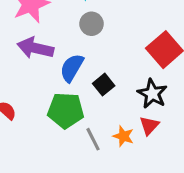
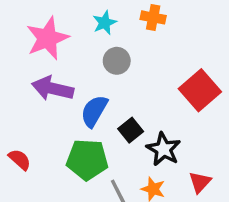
black star: (152, 94) -> (163, 149), moved
red triangle: (149, 126) -> (200, 182), moved

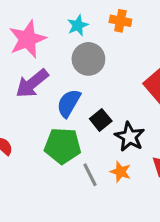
gray circle: (117, 61) -> (88, 59), size x1.4
purple arrow: (53, 89) -> (32, 83), turned -52

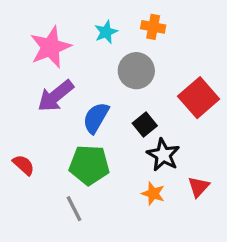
gray circle: (88, 59) -> (136, 71), moved
black square: (101, 120) -> (145, 125), moved
gray line: (90, 175) -> (74, 209), moved

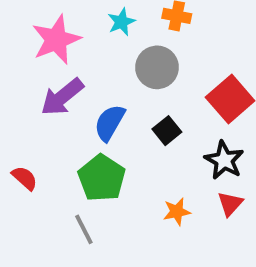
black star: (163, 155) -> (224, 160), moved
green pentagon: (89, 165) -> (102, 178), turned 30
orange star: (153, 194) -> (177, 212), turned -30

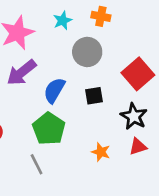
black square: (167, 131) -> (94, 96), turned 30
red triangle: (230, 204) -> (138, 146), turned 30
orange star: (177, 212) -> (101, 152), turned 30

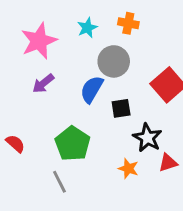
purple arrow: (21, 73) -> (43, 83), size x0.7
blue semicircle: (54, 90) -> (92, 89), moved
black star: (134, 116) -> (147, 138), moved

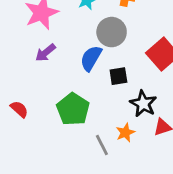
orange star: (128, 169) -> (125, 133), turned 30
gray line: (59, 182) -> (102, 145), moved

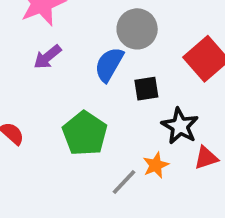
gray line: (102, 145) -> (124, 182), turned 70

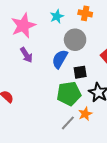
purple arrow: (47, 57) -> (26, 55), turned -84
green pentagon: (85, 133) -> (69, 94), moved, turned 30

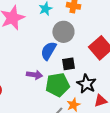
purple arrow: (26, 55) -> (34, 75), moved, turned -49

